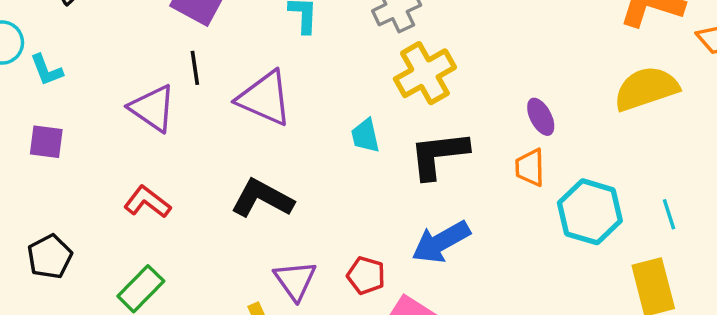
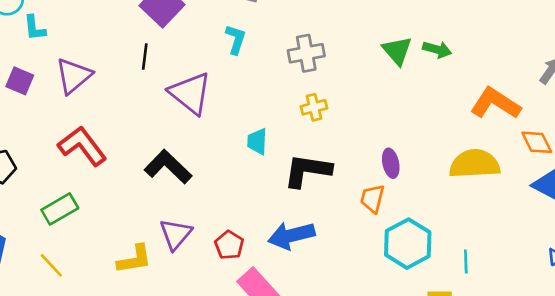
yellow cross: (425, 73) -> (314, 107), size x0.6
purple triangle: (153, 108) -> (74, 76), moved, turned 30
red L-shape: (147, 202) -> (82, 146), size x1.4

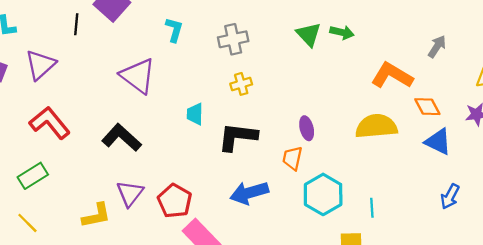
black line: (145, 57) -> (76, 24), moved
blue arrow: (291, 235) -> (249, 193), moved
red pentagon: (229, 245) -> (175, 201), size x1.4

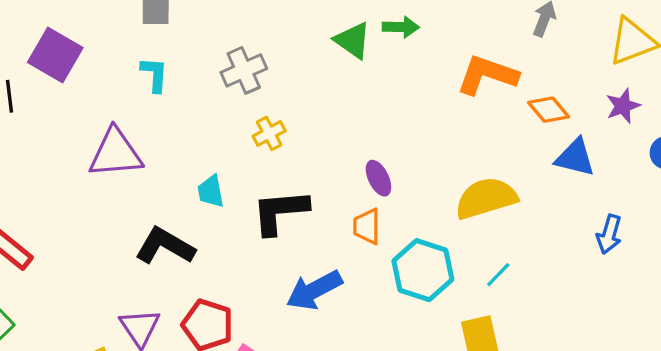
purple triangle: (138, 76) -> (116, 153), turned -30
yellow semicircle: (376, 126) -> (486, 198), moved
black L-shape: (122, 138) -> (165, 246), moved
cyan line: (372, 208) -> (498, 275), turned 60

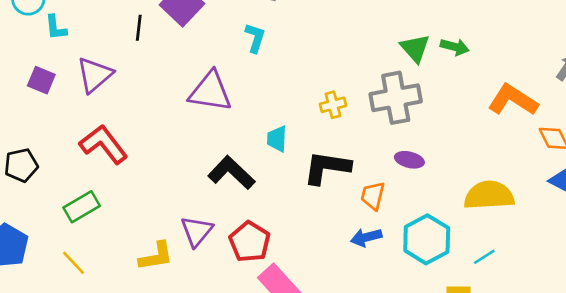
gray cross: (244, 70) -> (396, 98), moved, size x1.4
purple ellipse: (378, 178) -> (409, 160), turned -64
orange trapezoid: (367, 226) -> (373, 196), moved
blue arrow: (314, 290) -> (366, 237), moved, size x0.7

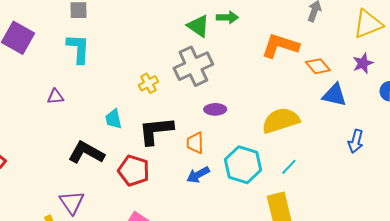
cyan L-shape: (255, 38) -> (78, 49), size x1.4
purple triangle: (210, 91) -> (55, 97), size x0.5
red pentagon: (250, 242) -> (134, 171), moved

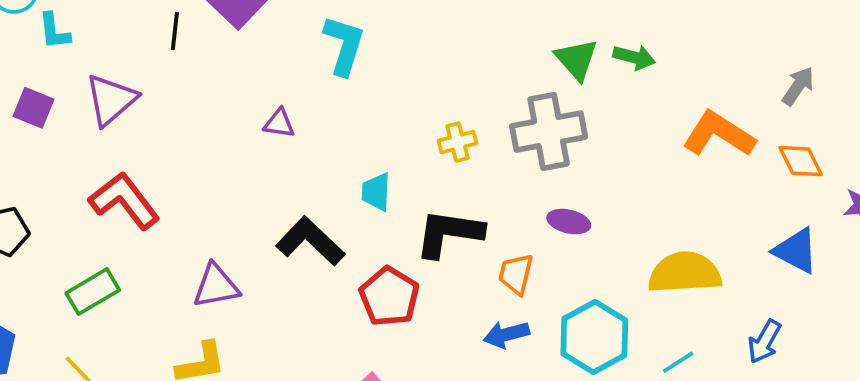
orange diamond: (318, 66) -> (801, 161), moved
blue arrow: (356, 141) -> (764, 342), moved
purple triangle: (72, 202) -> (216, 286), moved, turned 40

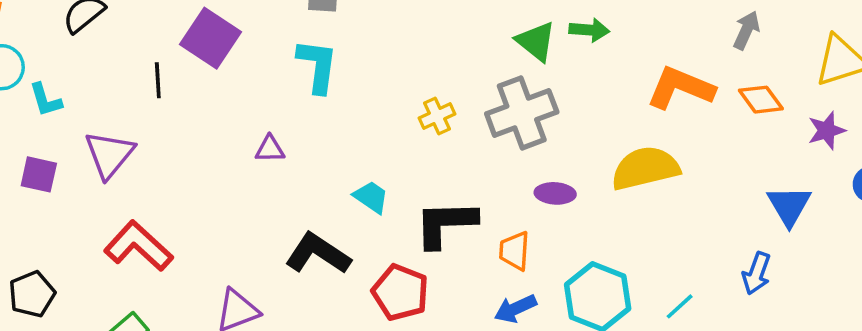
yellow cross: (458, 142) -> (437, 116), moved
cyan trapezoid: (376, 192) -> (371, 197), turned 132
blue triangle: (796, 251) -> (789, 206), moved, turned 42
yellow semicircle: (685, 273) -> (645, 168), moved

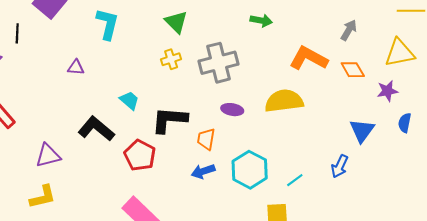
green triangle: (536, 41) -> (176, 22), moved
black line: (158, 80) -> (17, 33), moved

